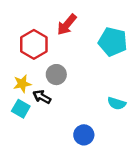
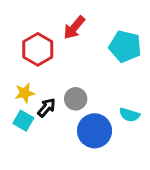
gray circle: (56, 75) -> (76, 99), moved
black arrow: (42, 97) -> (47, 108), turned 102
blue circle: (84, 135) -> (95, 131), moved, size x1.5

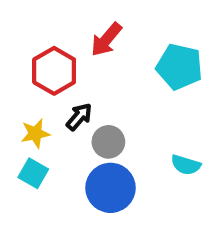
black arrow: (47, 108) -> (79, 117), moved
blue circle: (95, 131) -> (111, 188), moved

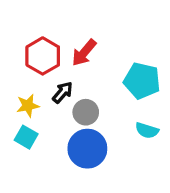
red arrow: (106, 39) -> (84, 53), moved
cyan pentagon: (179, 67) -> (142, 81), moved

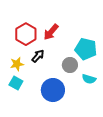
gray circle: (86, 112) -> (70, 65), moved

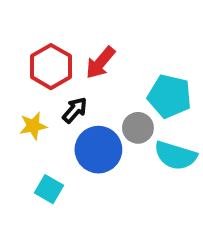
cyan semicircle: (89, 79) -> (176, 156), size x1.5
cyan square: (16, 83) -> (49, 189), moved
blue circle: (53, 90) -> (98, 150), moved

